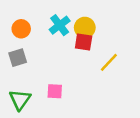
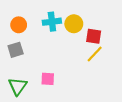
cyan cross: (60, 25) -> (52, 22), turned 30
red square: (84, 42) -> (94, 36), moved

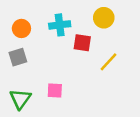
yellow circle: (74, 24) -> (104, 18), moved
red square: (94, 36) -> (82, 43), moved

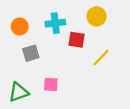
gray square: (18, 57) -> (31, 53), moved
green triangle: (20, 99) -> (19, 92), turned 35

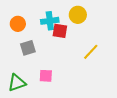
yellow circle: (97, 16) -> (78, 15), moved
red square: (76, 40) -> (60, 31), moved

